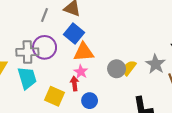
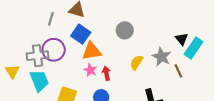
gray circle: (117, 69) -> (125, 30), moved
red arrow: (74, 84) -> (106, 73), moved

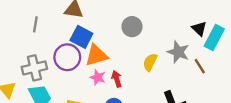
gray line: (51, 19) -> (35, 24), moved
purple circle: (54, 50) -> (67, 57), moved

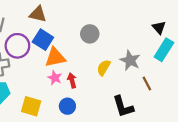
black triangle: (199, 29) -> (159, 27), moved
purple circle: (67, 57) -> (17, 46), moved
brown line: (200, 66) -> (147, 83), moved

